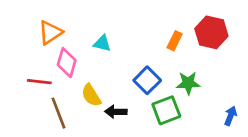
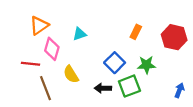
red hexagon: (211, 32) -> (174, 37), moved
cyan triangle: (102, 43) -> (79, 34), turned -32
black arrow: (116, 112) -> (103, 88), moved

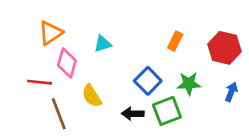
blue arrow: (179, 90) -> (231, 92), moved

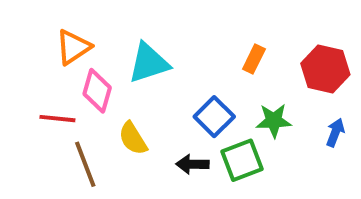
cyan triangle: (103, 44) -> (149, 63), size x1.6

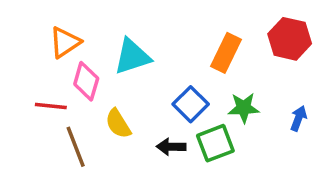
orange rectangle: (254, 59) -> (226, 53), size x1.5
red hexagon: (325, 69) -> (290, 39), moved

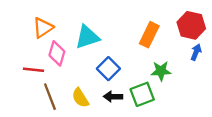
blue square: (191, 104) -> (108, 69), moved
blue arrow: (298, 118) -> (196, 52), moved
yellow semicircle: (118, 124) -> (80, 98), moved

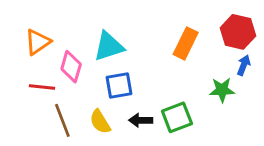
orange triangle: (43, 28) -> (38, 42), moved
blue square: (108, 69) -> (119, 86), moved, turned 35
green star: (161, 71) -> (222, 90), moved

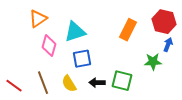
orange triangle: (38, 42) -> (38, 19), moved
red line: (42, 87) -> (14, 86), moved, turned 30
green square: (177, 117) -> (122, 81), turned 35

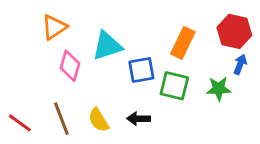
blue square: (82, 59) -> (141, 70), moved
green square: (122, 81) -> (174, 86), moved

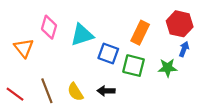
orange triangle: (54, 27) -> (24, 48), moved, turned -35
pink diamond: (70, 66) -> (49, 27), moved
blue square: (141, 70) -> (108, 53), turned 30

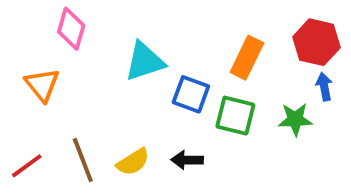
pink diamond: (49, 27) -> (71, 29), moved
blue arrow: (184, 49) -> (324, 87), turned -32
yellow semicircle: (75, 92) -> (133, 162), turned -90
red line: (15, 94) -> (27, 166), turned -72

